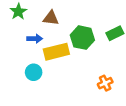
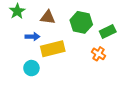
green hexagon: (82, 38) -> (81, 22), moved
orange cross: (105, 83) -> (98, 54), moved, turned -32

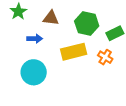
yellow rectangle: (53, 49) -> (74, 52), moved
cyan circle: (31, 68) -> (34, 72), size x1.5

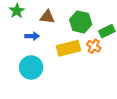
orange cross: (105, 57) -> (94, 46), moved

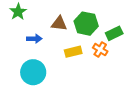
brown triangle: (47, 17) -> (59, 24), moved
yellow rectangle: (68, 48) -> (73, 52), size x0.7

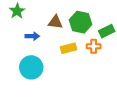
orange cross: (100, 50) -> (94, 46), turned -32

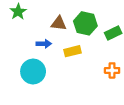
blue arrow: (32, 36) -> (44, 44), moved
orange cross: (94, 46) -> (112, 70), moved

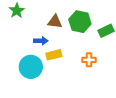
yellow rectangle: (73, 51) -> (54, 55), moved
orange cross: (112, 70) -> (89, 60), moved

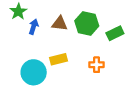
blue arrow: (41, 41) -> (34, 27), moved, turned -72

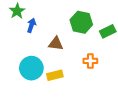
brown triangle: (60, 23) -> (56, 44), moved
yellow rectangle: (59, 59) -> (55, 75), moved

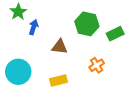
orange cross: (90, 61) -> (97, 65), turned -32
cyan circle: (31, 68) -> (18, 72), moved

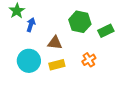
cyan circle: (18, 72) -> (29, 61), moved
yellow rectangle: (59, 80) -> (57, 65), moved

